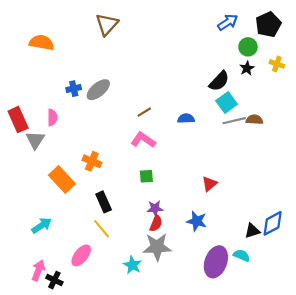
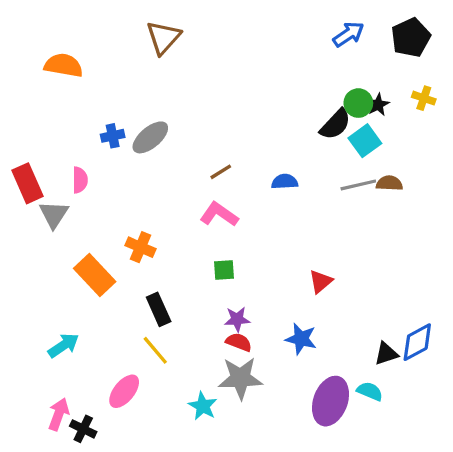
green circle: (248, 47) -> (358, 103), moved
cyan square: (227, 102) -> (365, 141), moved
red semicircle: (156, 223) -> (239, 342), turned -91

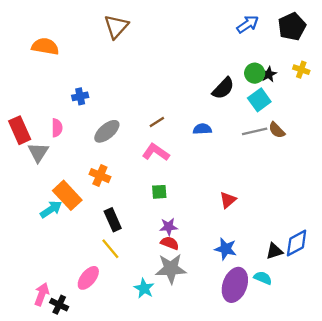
black semicircle: (335, 124) -> (223, 88), moved
gray ellipse: (150, 137) -> (107, 131), moved
brown semicircle: (389, 183) -> (277, 130), turned -138
blue star: (301, 339) -> (226, 249), moved
cyan arrow: (64, 345) -> (51, 209), moved

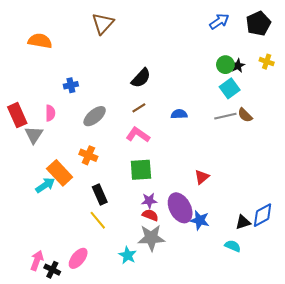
black semicircle: (223, 88) -> (141, 78), moved
green square: (159, 192) -> (141, 170), size x1.6
pink ellipse: (88, 278) -> (78, 258), moved
purple ellipse: (235, 285) -> (180, 208), moved, turned -48

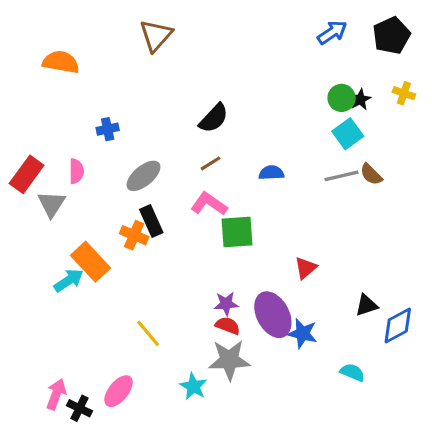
red rectangle: (17, 115) -> (27, 174), turned 60
green square: (141, 170) -> (237, 232), moved
black rectangle: (100, 194) -> (151, 221), moved
black triangle: (243, 222) -> (366, 305), moved

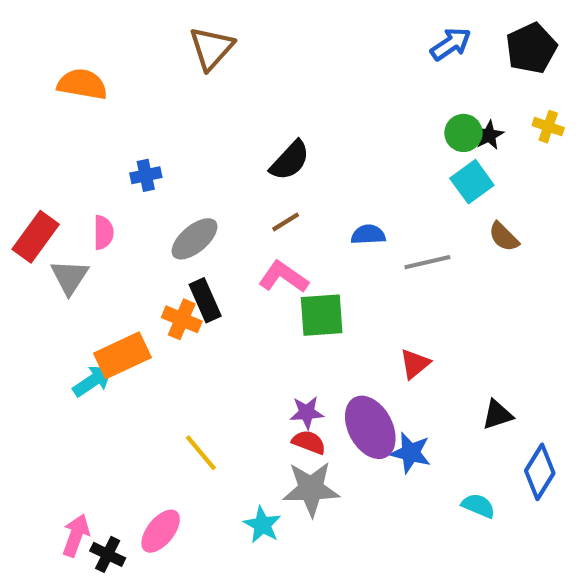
gray line: (342, 176) -> (427, 262), moved
orange rectangle: (90, 262) -> (122, 355), turned -72
blue diamond: (398, 326) -> (540, 472), moved, turned -30

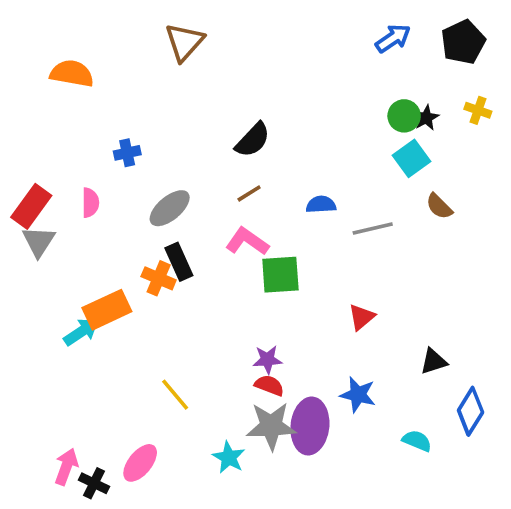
gray triangle: (70, 277) -> (39, 241), moved
purple ellipse: (370, 427) -> (310, 426), moved, turned 34

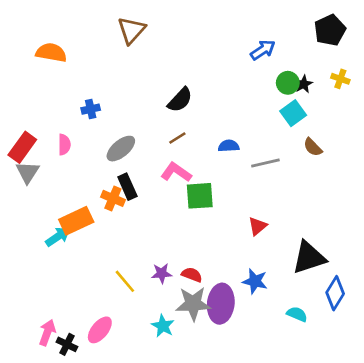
blue arrow: (393, 38) -> (263, 50), moved
purple star: (267, 360) -> (162, 273), moved
black triangle: (434, 361) -> (309, 258), size x1.8

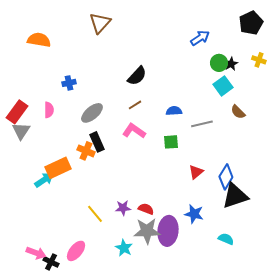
green square: (200, 196) -> (171, 142), moved, size x0.7
blue diamond: (335, 293) -> (226, 177), moved
pink arrow: (47, 333) -> (36, 253), turned 90

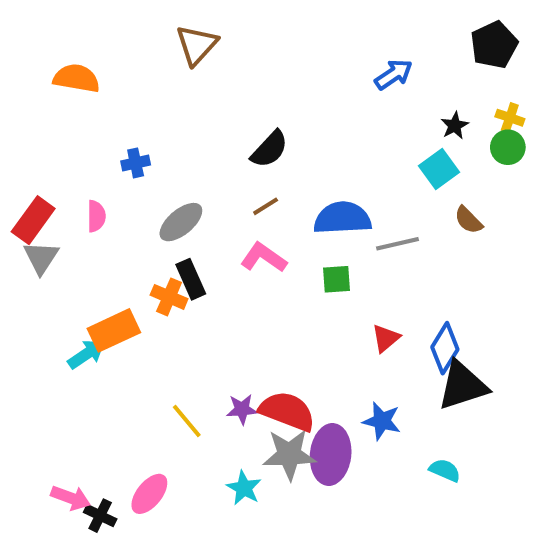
green circle: (219, 63) -> (508, 147), moved
blue semicircle: (174, 111) -> (342, 218), size x1.8
red semicircle: (146, 209) -> (287, 411), size x1.8

